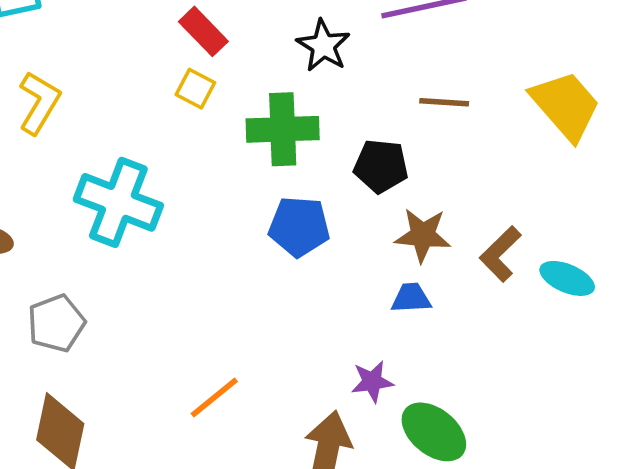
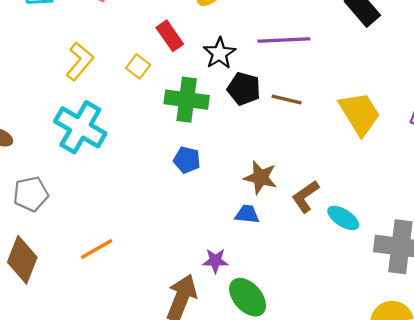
red rectangle: (203, 31) -> (170, 36), moved
yellow L-shape: (39, 103) -> (80, 61), moved
black pentagon: (381, 166) -> (244, 89), moved
blue pentagon: (299, 227) -> (187, 160), size x0.7
orange line: (214, 397) -> (97, 249), moved

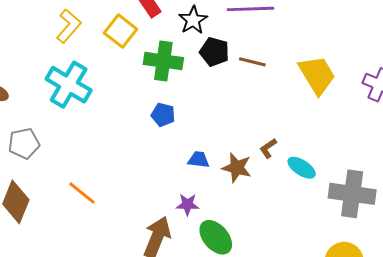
yellow square: (138, 66) -> (121, 31), size x1.5
brown star: (260, 177) -> (237, 168), moved
brown L-shape: (305, 197) -> (268, 148), size x0.7
blue trapezoid: (247, 214) -> (199, 160), moved
orange line: (97, 249) -> (82, 193), turned 68

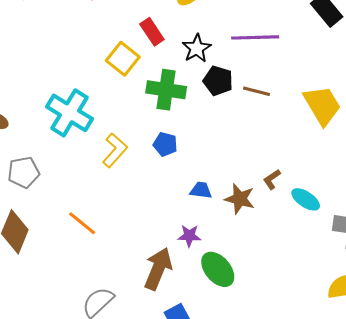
yellow L-shape: (69, 26) -> (115, 150), moved

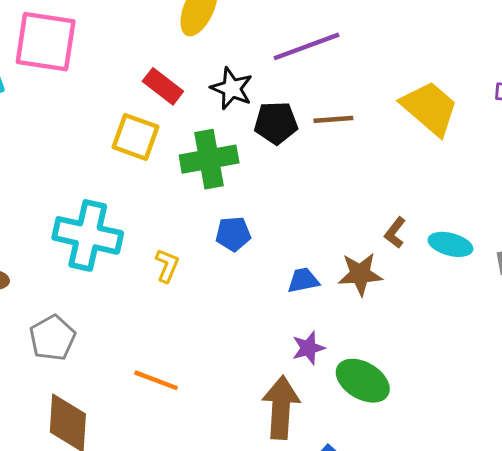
yellow L-shape: (115, 150) -> (167, 266), size x0.7

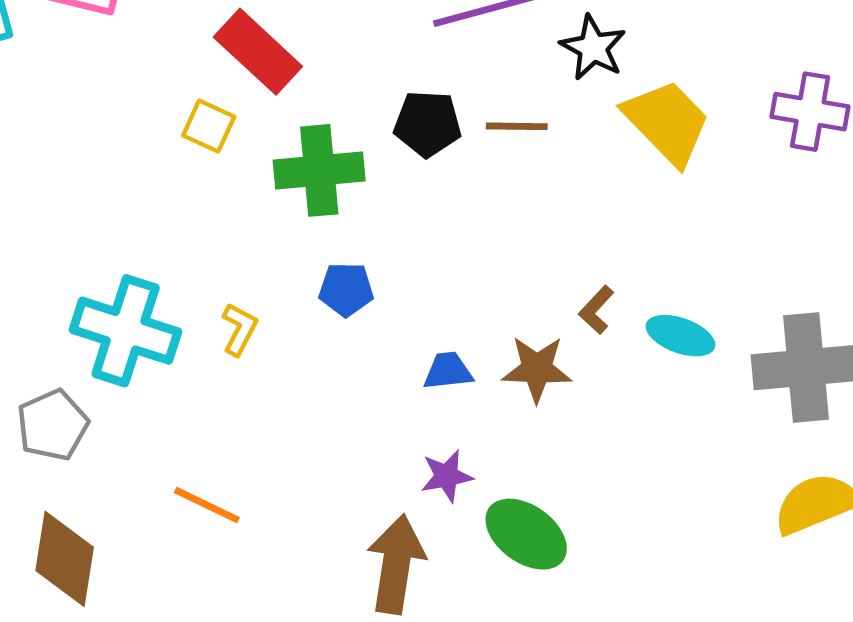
red rectangle: (163, 86) -> (258, 52), size x1.4
black star: (232, 88) -> (593, 48), moved
yellow square: (136, 137) -> (209, 126), size x0.7
cyan cross: (88, 235) -> (126, 331), moved

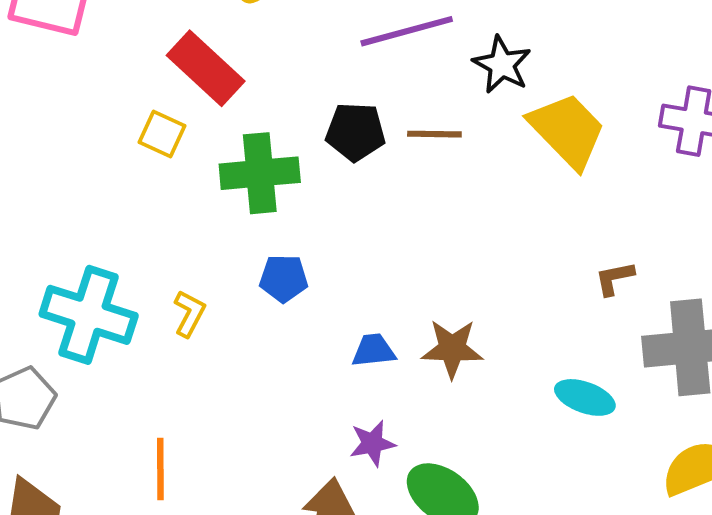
brown L-shape: (596, 310) -> (614, 278), moved, turned 36
cyan ellipse: (680, 336) -> (585, 397), moved
orange line: (207, 505) -> (160, 469), turned 64

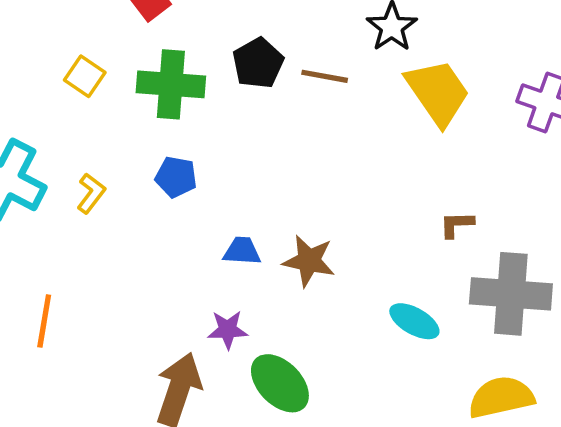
black pentagon: (356, 132) -> (258, 63), turned 30
yellow square: (162, 134) -> (85, 76), moved

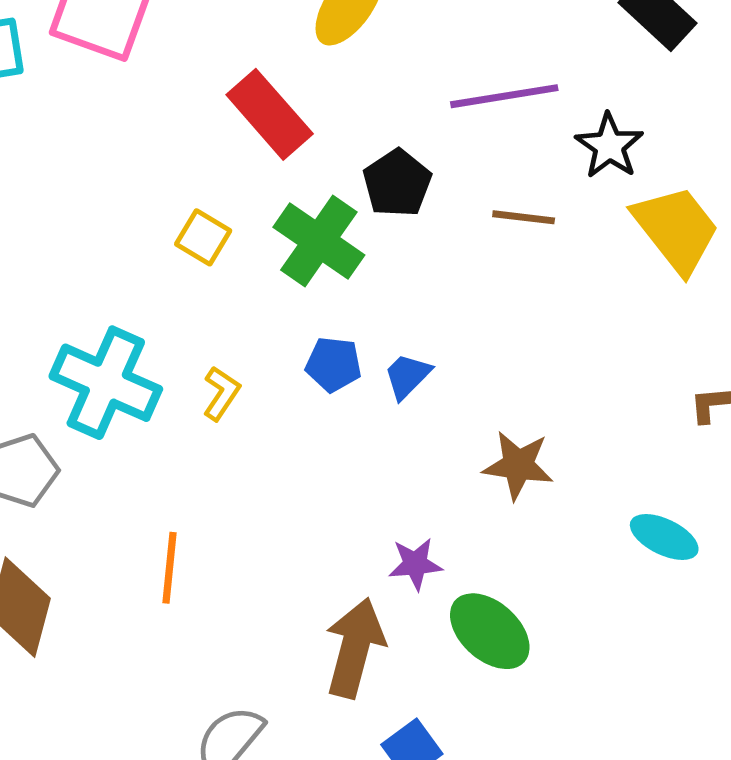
black pentagon: (258, 63) -> (397, 183), moved
green cross: (171, 84) -> (319, 241), turned 34
blue trapezoid: (242, 251) -> (407, 376), moved, turned -45

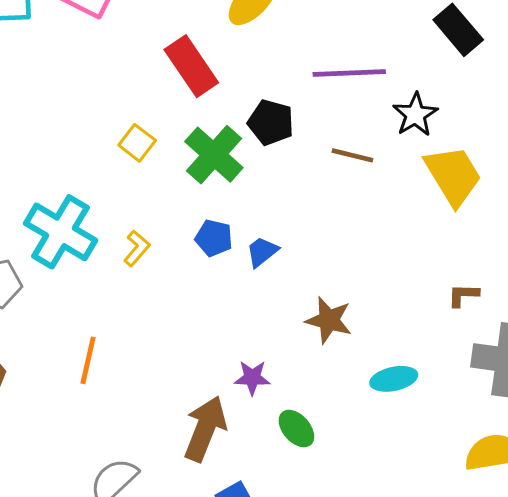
black pentagon: (397, 183) -> (271, 122), turned -30
cyan ellipse: (664, 537) -> (394, 379), moved, turned -45
green ellipse: (490, 631) -> (296, 429), size x0.7

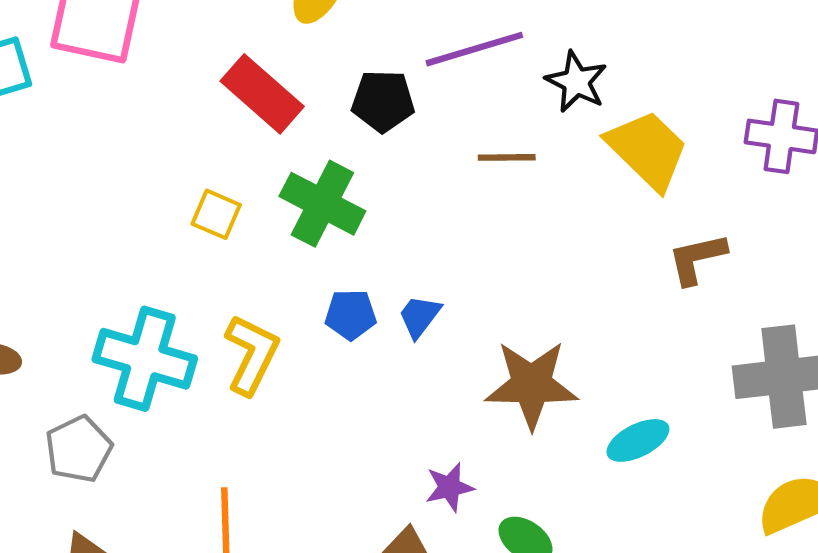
black pentagon: (271, 122) -> (383, 101), moved
yellow L-shape: (137, 248) -> (252, 355), size x1.6
brown L-shape: (463, 295) -> (697, 259), moved, size x1.4
brown star: (329, 320) -> (531, 385), size x1.4

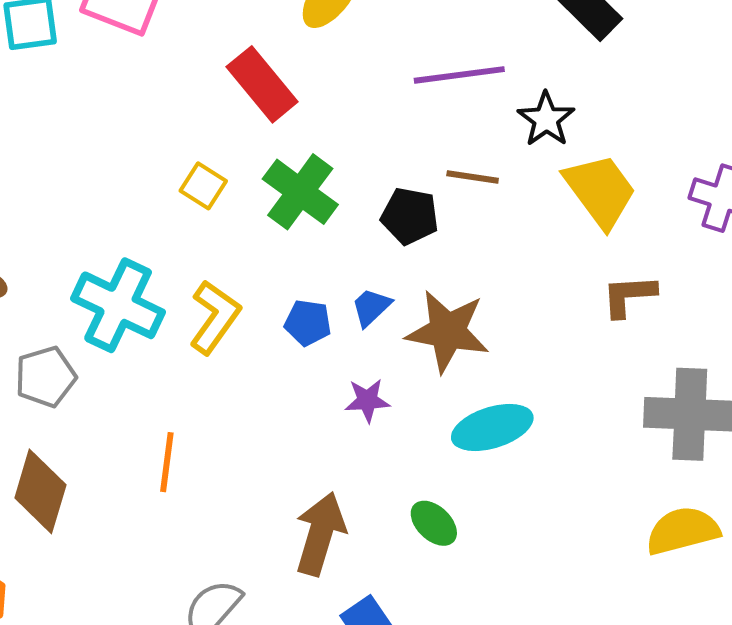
black pentagon: (383, 101) -> (410, 216), moved
blue pentagon: (351, 315) -> (308, 323), moved
brown star: (531, 385) -> (448, 331), moved
cyan ellipse: (638, 440) -> (492, 427), moved, size x1.4
purple star: (449, 487) -> (367, 400), moved

